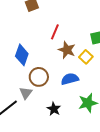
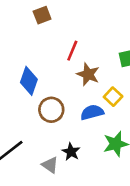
yellow square: (86, 57) -> (113, 97), moved
gray triangle: (26, 93) -> (50, 165), moved, turned -32

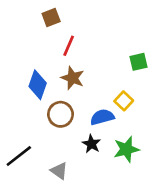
red line: (72, 51) -> (69, 46), moved
brown star: (88, 74) -> (73, 78), moved
black star: (71, 152) -> (91, 144), moved

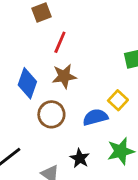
brown star: (73, 78) -> (64, 76), turned -30
black star: (91, 144) -> (80, 158), moved

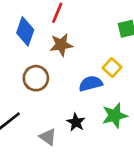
blue diamond: (27, 83) -> (25, 31), moved
brown circle: (51, 114) -> (36, 78), moved

